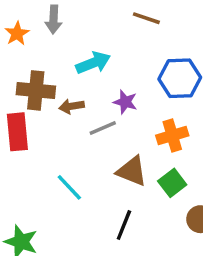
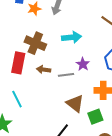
brown arrow: (71, 106) -> (44, 70), moved
cyan line: (69, 187) -> (17, 99), moved

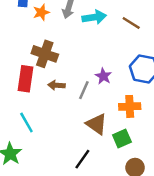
cyan arrow: (72, 37) -> (94, 17), moved
gray line: (66, 75) -> (84, 90), turned -56

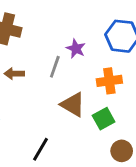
brown arrow: (56, 85) -> (14, 74), moved
black line: (82, 159) -> (41, 149), moved

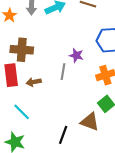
brown triangle: (73, 105) -> (90, 122), moved

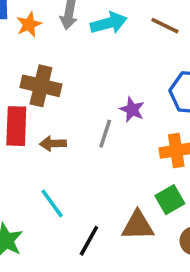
cyan line: (22, 112) -> (52, 203), moved
brown triangle: (90, 122) -> (138, 225), turned -30

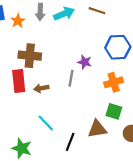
green square: (170, 200) -> (114, 111), turned -35

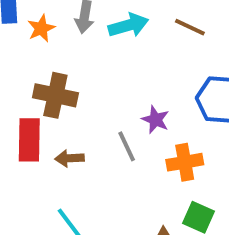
gray line: (71, 78) -> (127, 146), turned -42
orange cross: (114, 82) -> (185, 162), moved

